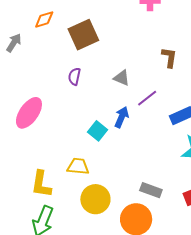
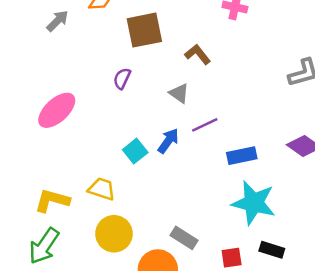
brown L-shape: (169, 57) -> (198, 54), moved, turned -60
yellow L-shape: (41, 184) -> (52, 200), turned 84

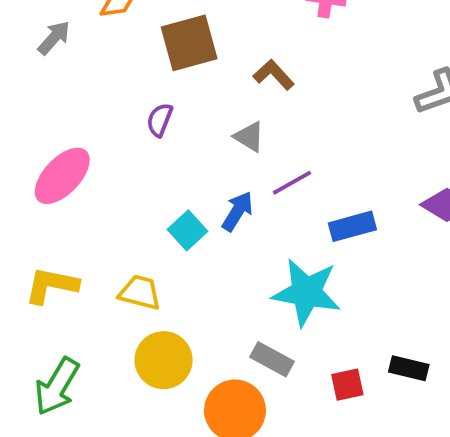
yellow L-shape: (52, 200) -> (51, 285), moved
cyan star: (254, 203) -> (306, 292), moved

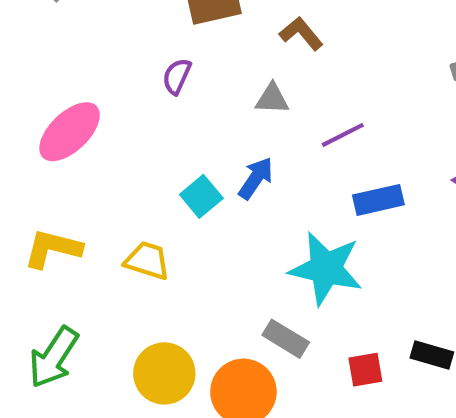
gray triangle: (249, 137) -> (272, 99), turned -32
purple line: (292, 183) -> (343, 135), moved
yellow circle: (164, 360) -> (164, 373), moved

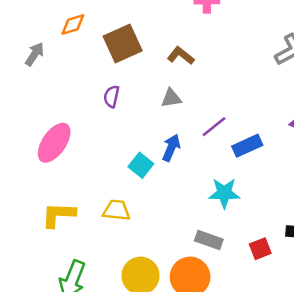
purple line: (343, 135) -> (214, 127), moved
cyan star: (326, 269) -> (224, 193), size x0.7

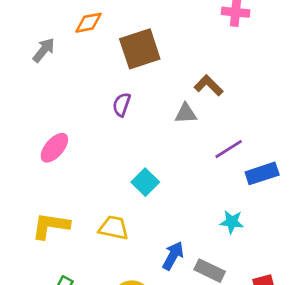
brown L-shape: (181, 56) -> (209, 85), moved
pink ellipse: (54, 143) -> (54, 148), size x0.7
blue arrow: (171, 148) -> (173, 256), moved
cyan star: (224, 193) -> (232, 222), size x0.7

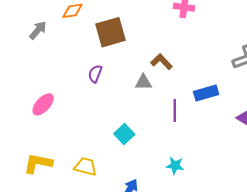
purple line: (229, 149) -> (175, 110), turned -60
blue rectangle: (262, 173) -> (206, 93), moved
cyan square: (145, 182) -> (124, 134), moved

